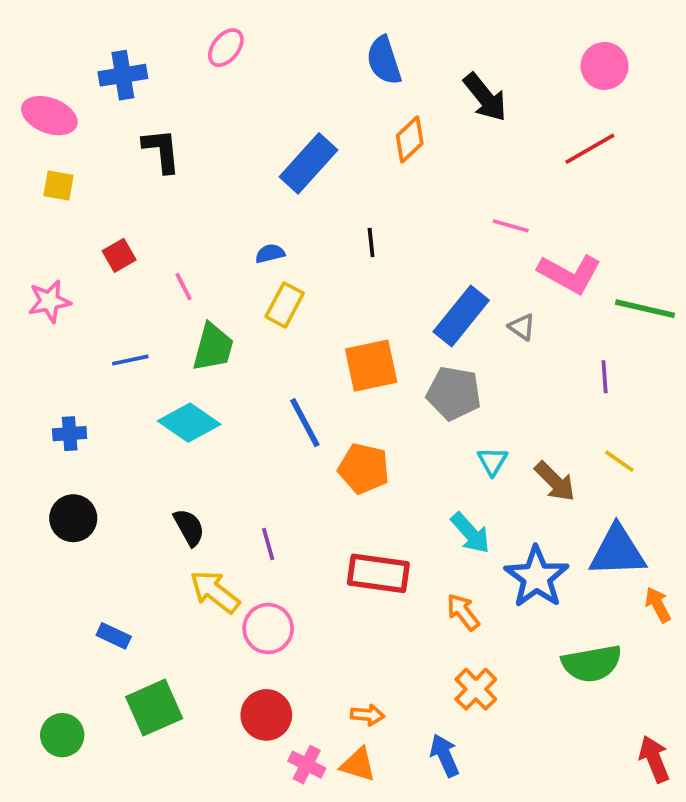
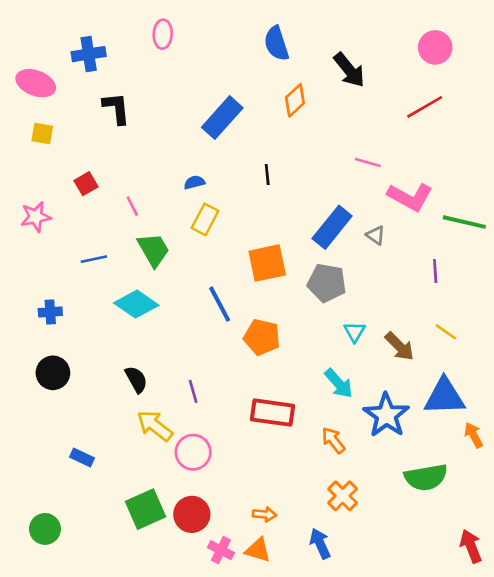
pink ellipse: (226, 48) -> (163, 34), turned -36
green trapezoid: (213, 347) -> (153, 250), turned -45
green square: (154, 708) -> (146, 509), moved

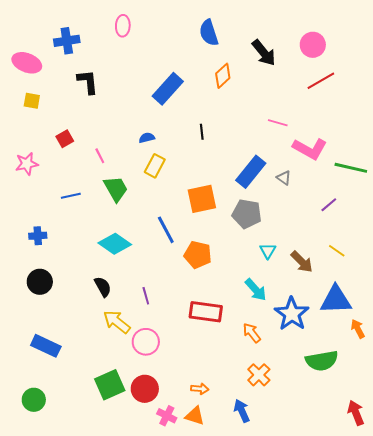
pink circle: (435, 47) -> (313, 45), moved
purple line: (435, 271) -> (329, 205), turned 54
cyan diamond: (136, 304) -> (115, 244), moved
blue rectangle: (82, 458) -> (46, 346), moved, size x1.6

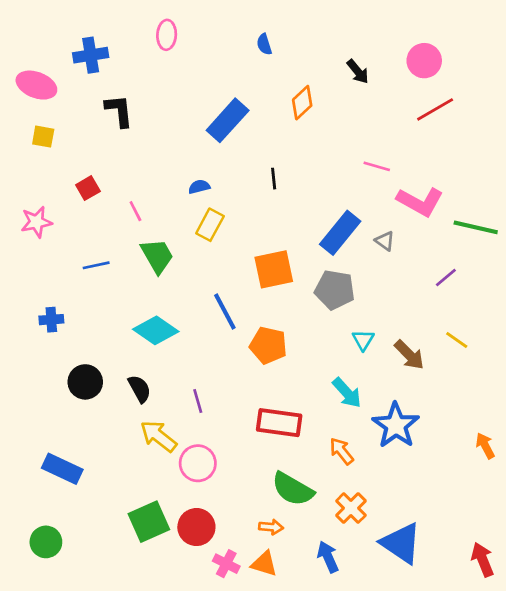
blue semicircle: (209, 33) -> (264, 44), moved, size x0.6
black arrow: (264, 53) -> (358, 71), size x0.7
black circle: (40, 282) -> (85, 382), moved
blue triangle: (336, 300) -> (401, 543), moved, turned 36
green semicircle: (322, 361) -> (293, 489), moved, turned 40

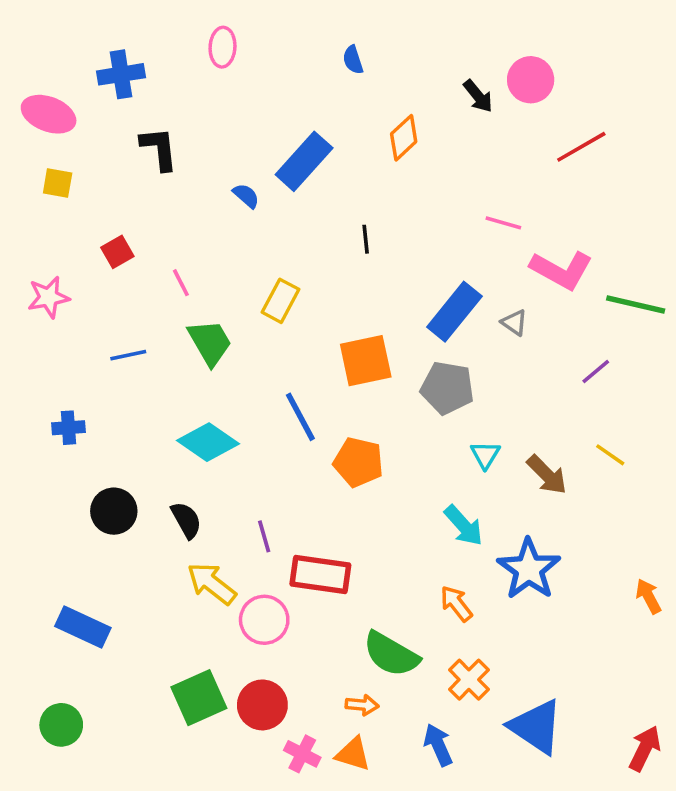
pink circle: (424, 61) -> (531, 80), moved
blue semicircle: (199, 187) -> (246, 196), moved, turned 55
red rectangle: (279, 423) -> (320, 574), moved
red arrow: (482, 560) -> (645, 748), turned 48

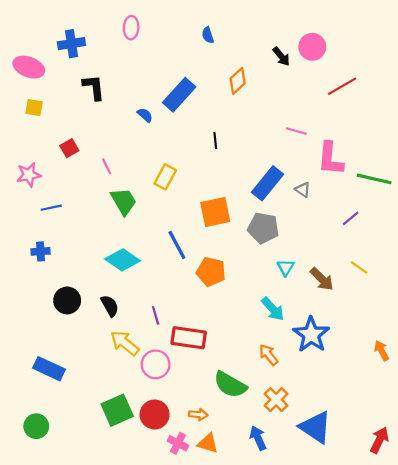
pink L-shape: (561, 270) -> (330, 159), turned 66
blue line: (128, 355) -> (51, 208), moved
orange arrow: (362, 705) -> (198, 414), moved

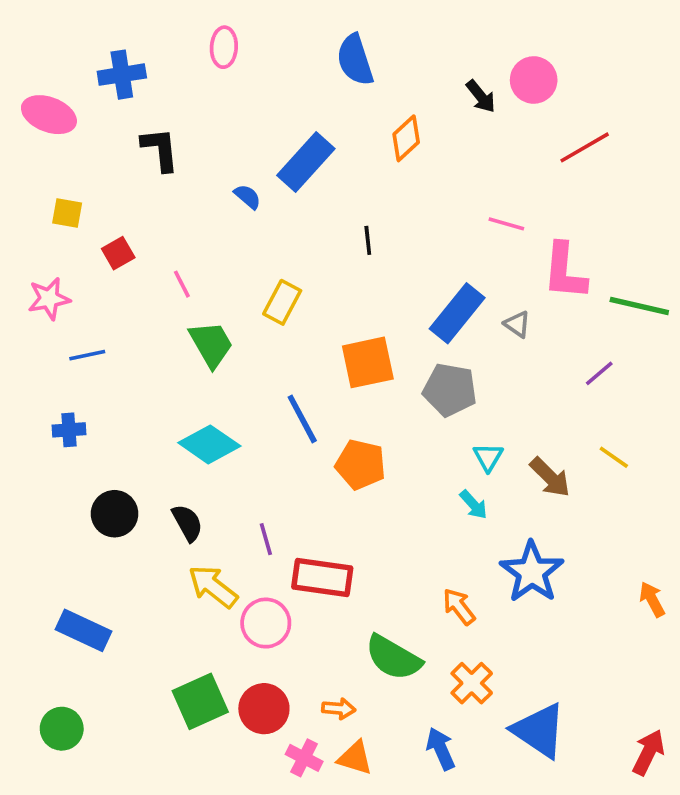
blue semicircle: (208, 35) -> (355, 60), size x1.8
yellow square: (34, 108) -> (67, 213), moved
cyan arrow: (273, 309) -> (474, 505), moved, size x0.7

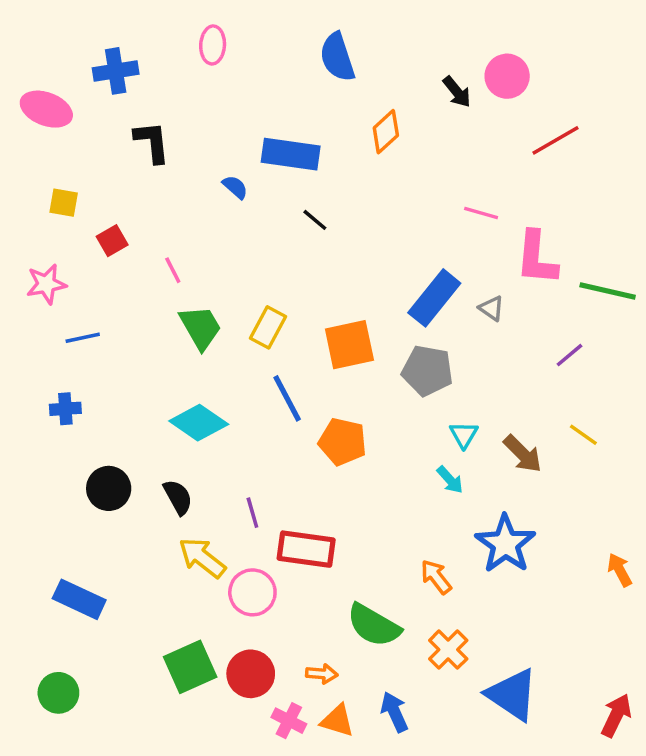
blue rectangle: (306, 162) -> (291, 154), turned 56
black line: (368, 240) -> (315, 220), moved, turned -44
yellow rectangle: (282, 302) -> (268, 327), moved
blue arrow: (441, 749) -> (394, 712), moved

